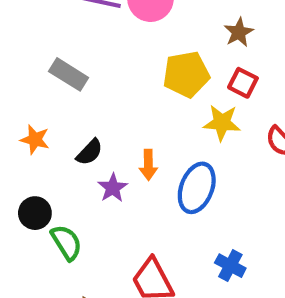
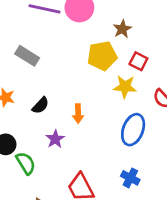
brown star: (239, 32) -> (122, 29), moved
purple star: (113, 188) -> (55, 139), moved
blue ellipse: (197, 188) -> (133, 130), moved

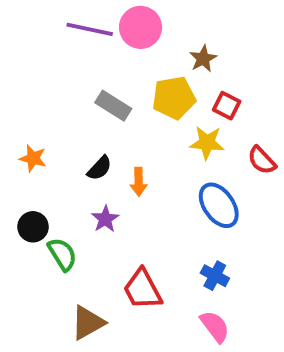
gray rectangle: (27, 56) -> (113, 106), moved
black semicircle: (40, 105) -> (99, 168), moved
blue ellipse: (133, 130) -> (219, 205), turned -56

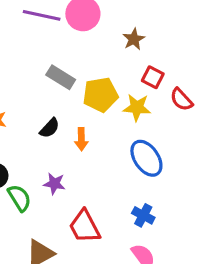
yellow pentagon: (174, 98) -> (100, 95), moved
red semicircle: (262, 160) -> (181, 99), moved
purple star: (105, 219) -> (54, 184), moved, turned -30

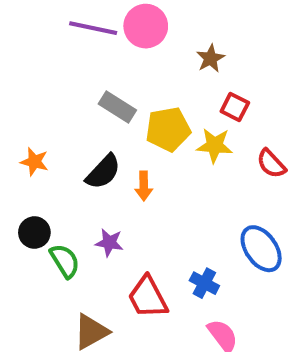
red semicircle: (181, 99) -> (271, 164), moved
black semicircle: (50, 128) -> (103, 172), size x1.4
blue ellipse: (146, 158) -> (261, 249), moved
blue cross: (143, 215) -> (204, 283), moved

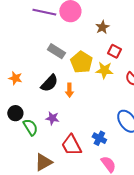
yellow pentagon: (168, 129) -> (81, 62), turned -30

